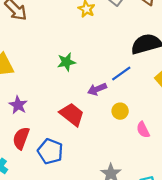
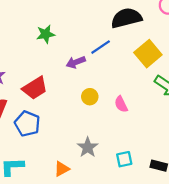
yellow circle: (120, 111) -> (90, 97), moved
red trapezoid: (72, 114) -> (35, 88), moved, turned 108

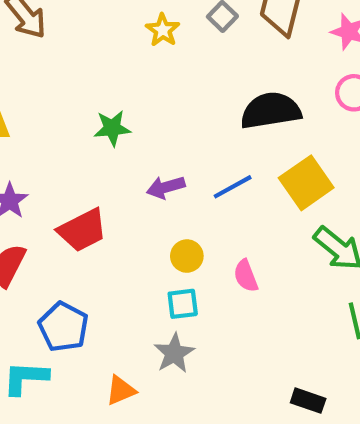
blue line: (101, 47) -> (233, 187), moved
blue pentagon: (27, 124) -> (63, 327), moved
cyan square: (124, 159) -> (183, 304), moved

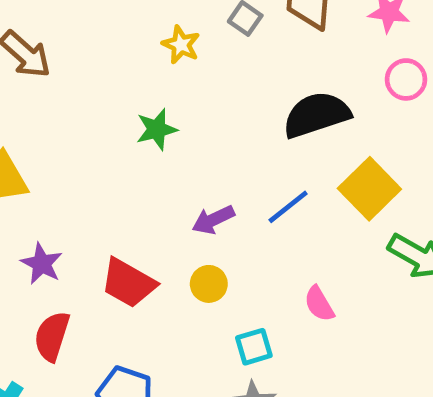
green star: (112, 128) -> (157, 129), moved
red trapezoid: (82, 230) -> (128, 283), turned 66
yellow circle: (187, 256) -> (209, 284), moved

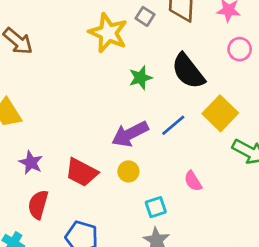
yellow star: (181, 45) -> (108, 33), size x1.8
black semicircle: (316, 115) -> (188, 71), turned -108
green star: (157, 129) -> (141, 78), moved
purple arrow: (213, 220) -> (130, 134), size x1.5

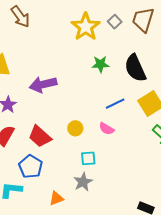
purple arrow: (130, 134) -> (43, 84), moved
red trapezoid: (82, 172) -> (40, 136), moved
pink semicircle: (193, 181) -> (107, 129), moved, turned -42

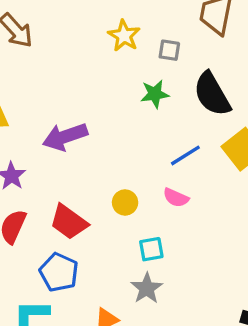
gray square: (115, 22) -> (169, 50), moved, turned -32
yellow star: (86, 27) -> (124, 36), size x0.7

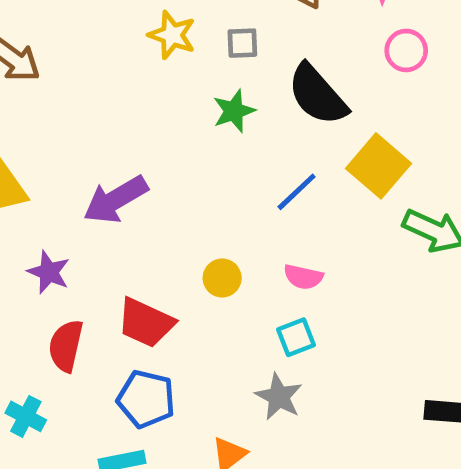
pink semicircle: (176, 198) -> (303, 277), moved
cyan square: (151, 249) -> (296, 337), moved

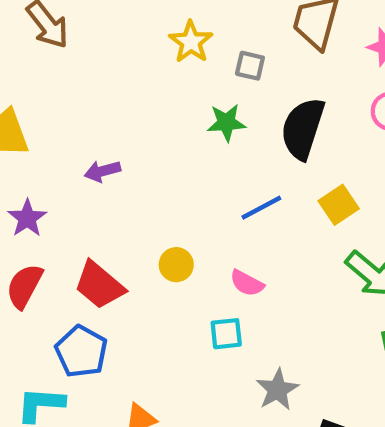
black semicircle: (317, 95) -> (303, 128), turned 44
yellow square: (378, 166) -> (339, 205), size x0.7
purple arrow: (116, 200) -> (102, 171), size x0.6
gray star: (279, 397) -> (277, 390), moved

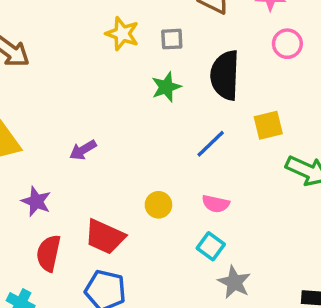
yellow square: (339, 205) -> (268, 125), turned 36
cyan square: (226, 334) -> (211, 246), turned -32
gray star: (277, 390) -> (234, 282), moved

